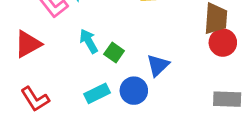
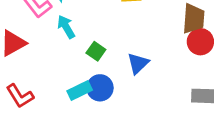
cyan arrow: (89, 41) -> (66, 27), moved
blue circle: (134, 91) -> (100, 88), moved

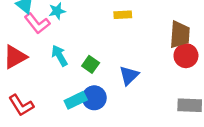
cyan arrow: (66, 27) -> (60, 56), moved

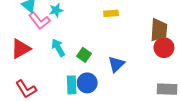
cyan rectangle: (76, 100) -> (72, 85), turned -66

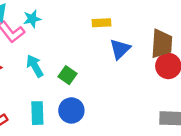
blue triangle: (116, 64) -> (120, 49), moved
cyan rectangle: (72, 85) -> (37, 113), moved

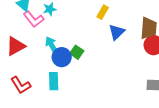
yellow rectangle: (102, 23) -> (103, 12), turned -56
blue circle: (71, 110) -> (62, 57), moved

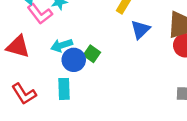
cyan arrow: (52, 45) -> (62, 45), turned -78
red triangle: (16, 46) -> (18, 47), turned 45

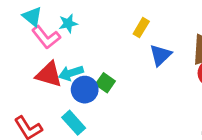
red triangle: (18, 47) -> (49, 74), moved
cyan rectangle: (64, 89) -> (74, 123), turned -40

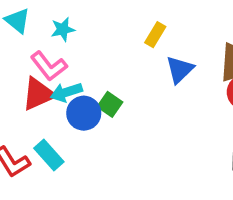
pink L-shape: (46, 37) -> (49, 66), moved
red triangle: (49, 74) -> (38, 94), turned -40
cyan rectangle: (74, 123) -> (49, 155), moved

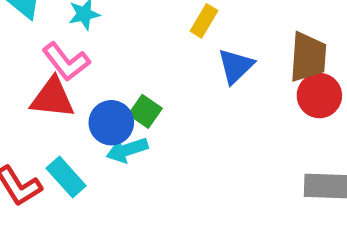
cyan arrow: (66, 92) -> (127, 150), moved
red triangle: (38, 94) -> (52, 98), turned 30

